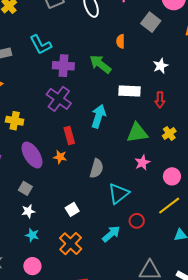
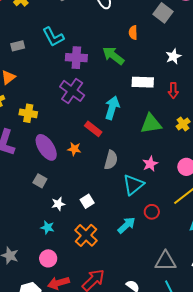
red rectangle: (69, 136) -> (93, 129), moved, turned -36
pink star: (142, 163) -> (150, 164), moved
white star: (28, 211) -> (58, 204), moved

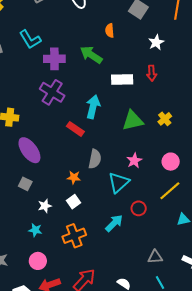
white star: (173, 56) -> (156, 42), moved
red arrow: (173, 90) -> (152, 73), moved
orange star: (74, 149) -> (74, 177), moved
orange cross: (86, 235) -> (74, 236), turned 30
gray triangle: (165, 261) -> (155, 257), size x0.7

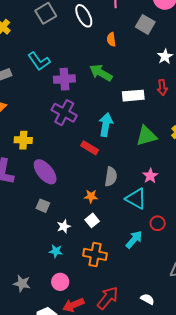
orange semicircle: (110, 31) -> (111, 39), moved
cyan triangle: (119, 182) -> (136, 199), turned -45
orange cross: (74, 236) -> (95, 254), turned 35

